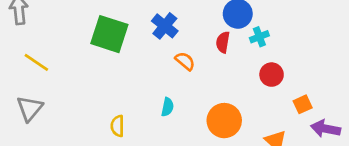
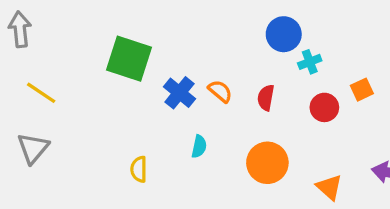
blue cross: (165, 26) -> (180, 93), moved
red semicircle: (223, 42) -> (266, 98), moved
orange square: (303, 104) -> (362, 90), moved

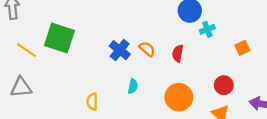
green square: (129, 59) -> (59, 38), moved
red circle: (324, 107) -> (224, 85), moved
gray triangle: (33, 148) -> (21, 87), turned 45

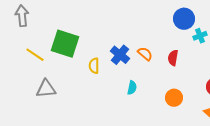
gray triangle: (21, 87) -> (46, 89), moved
orange circle: (179, 97) -> (174, 98), size x0.7
yellow semicircle: (92, 102) -> (94, 66), moved

